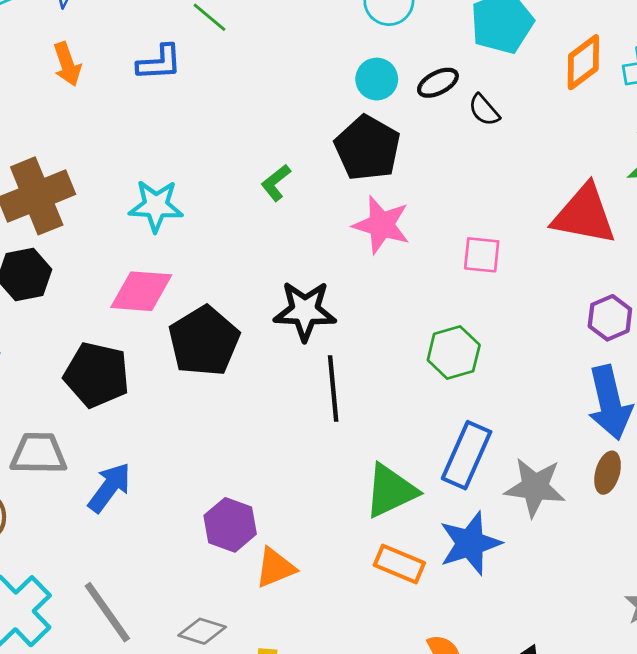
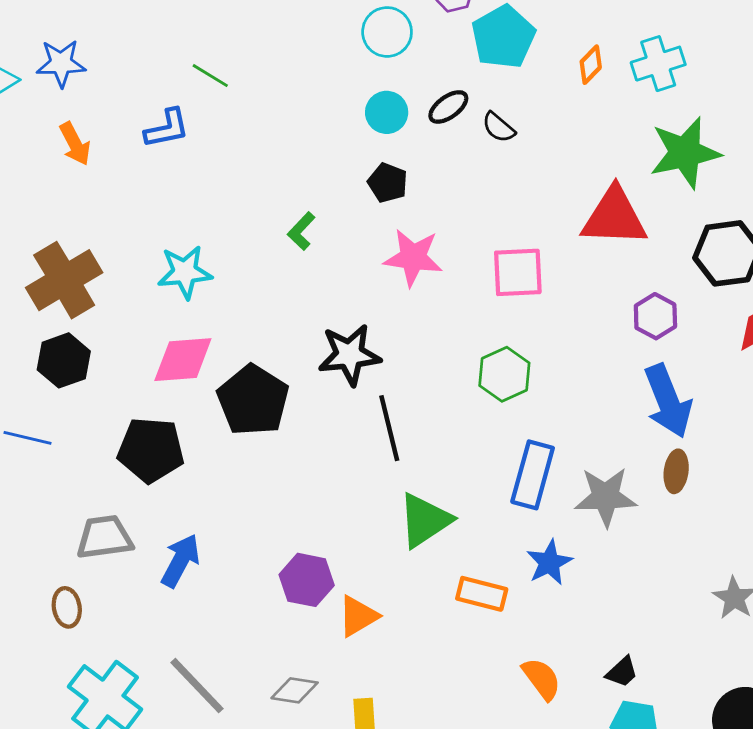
orange diamond: (583, 62) -> (591, 65), size x0.7
black pentagon: (367, 148) -> (388, 183), size x0.6
pink square: (482, 255) -> (518, 272), size x1.4
green triangle: (391, 491) -> (425, 520), moved
blue star: (470, 543) -> (549, 563), size x0.7

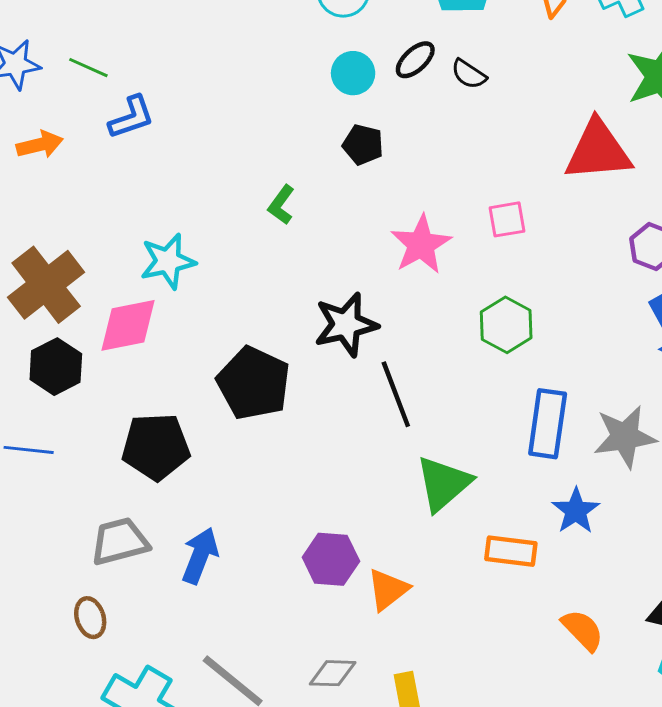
green line: (210, 76) -> (88, 68), moved
orange arrow: (75, 144) -> (40, 145), turned -69
pink star: (413, 258) -> (421, 244), moved, turned -30
pink square: (518, 272) -> (507, 219), size x0.7
pink diamond: (183, 360) -> (128, 325), moved

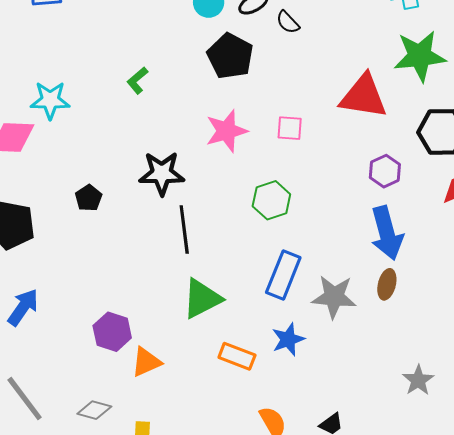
black pentagon: (363, 145) -> (230, 56), moved, size x1.6
black pentagon: (254, 383) -> (89, 198), size x0.5

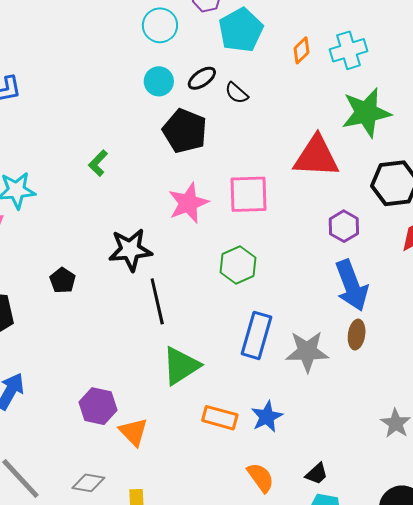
pink square: (290, 128) -> (248, 194), size x1.6
blue star: (288, 339) -> (267, 417), moved
orange triangle: (146, 362) -> (133, 432), turned -44

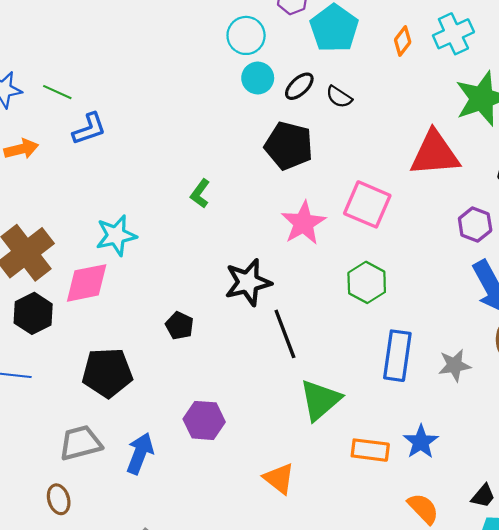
cyan circle: (159, 81) -> (258, 78), moved
pink square: (248, 194) -> (367, 204), turned 33
gray star: (307, 351) -> (454, 365), size x0.7
purple hexagon: (98, 406) -> (204, 420), moved

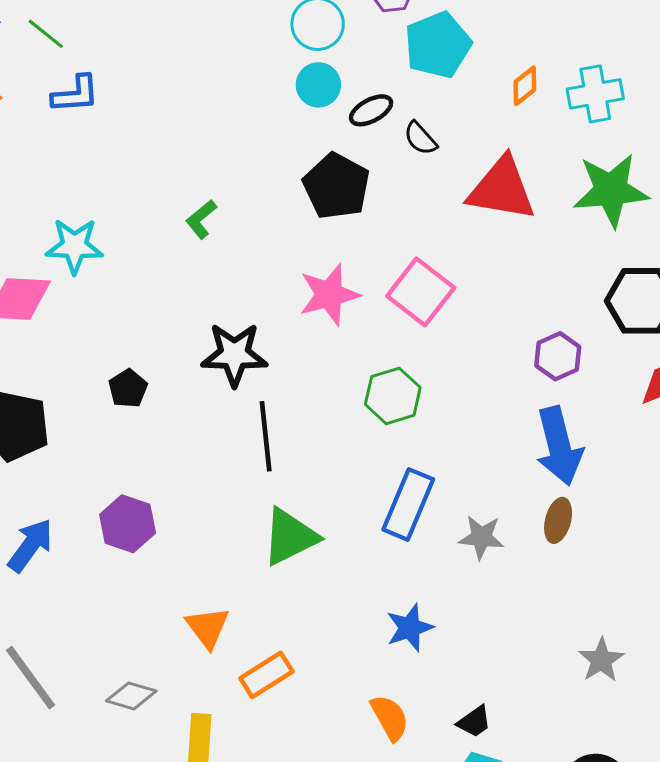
red triangle: (435, 154) -> (502, 189), moved
orange rectangle: (370, 450) -> (266, 675), moved, turned -54

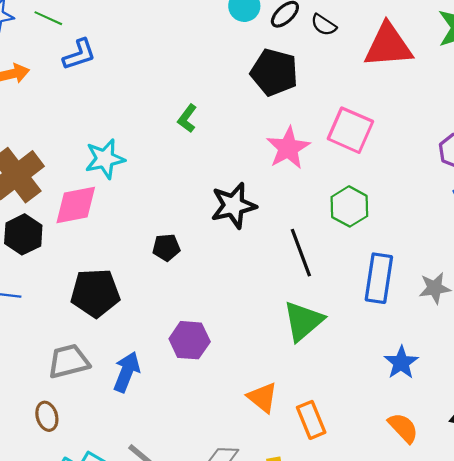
black pentagon: (128, 389) -> (166, 247), turned -30
black line: (266, 436) -> (301, 253), moved
orange rectangle: (266, 675) -> (311, 420), turned -66

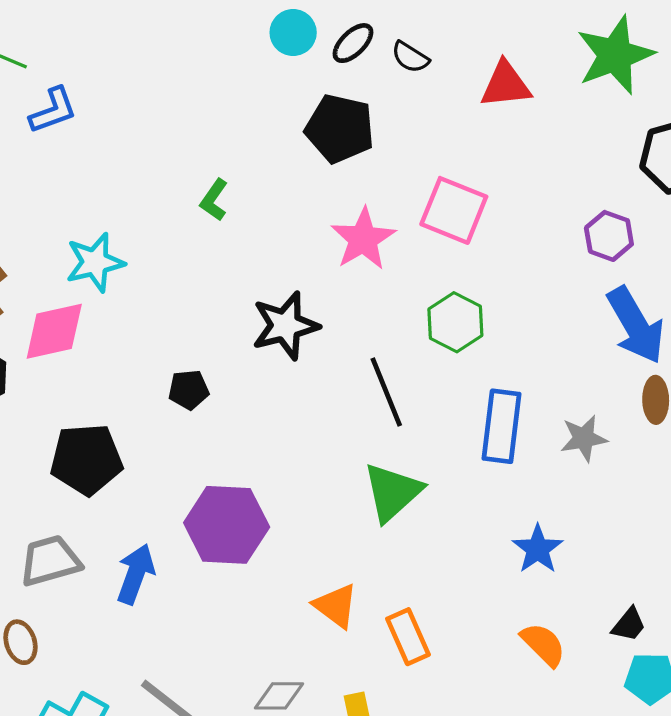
red triangle: (388, 46) -> (506, 85), size x0.7
purple hexagon: (190, 340) -> (227, 525), size x1.4

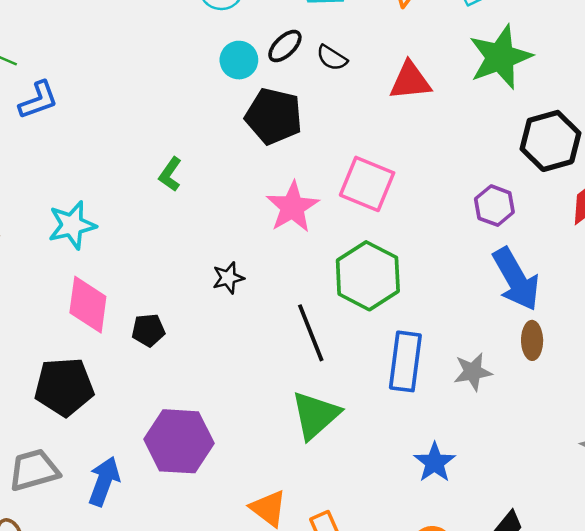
cyan circle: (293, 33) -> (239, 60), moved
green hexagon: (455, 322) -> (368, 276), size x1.4
black star: (285, 326) -> (228, 278), size x0.6
pink diamond: (54, 331) -> (88, 305), moved, turned -70

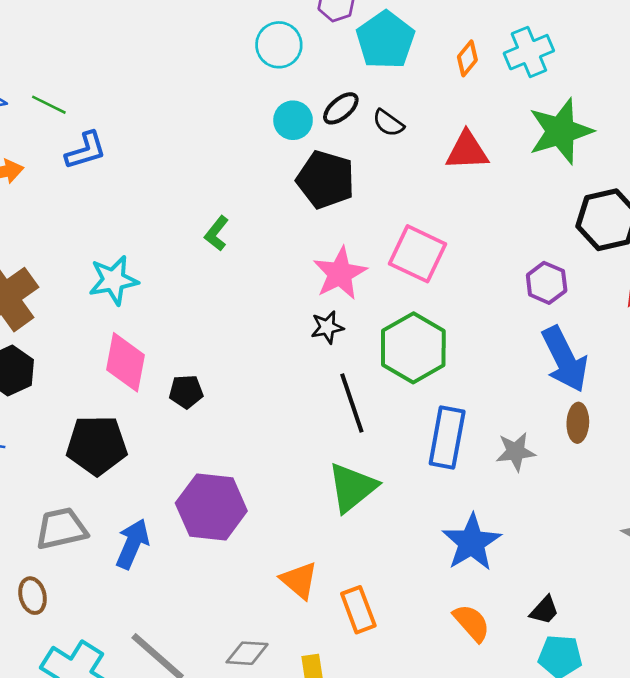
black star: (228, 278) -> (327, 327), moved
blue star: (435, 462) -> (472, 542), size x1.4

